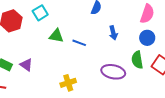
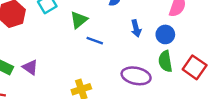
green triangle: (56, 36) -> (79, 20), moved, turned -49
blue circle: (147, 38) -> (165, 34), moved

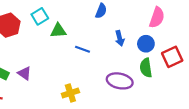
green triangle: (79, 20) -> (58, 31), moved, turned 35
red square: (195, 67) -> (172, 57), moved, turned 30

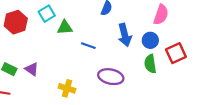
blue arrow: (120, 38) -> (125, 35), size x1.5
purple ellipse: (120, 81) -> (111, 77), moved
yellow cross: (70, 93) -> (67, 88), moved, turned 35

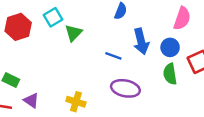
green triangle: (65, 27) -> (74, 33), turned -42
blue line: (88, 46) -> (113, 56), moved
purple triangle: (32, 69) -> (31, 100), moved

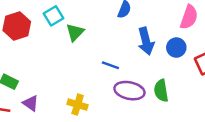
blue line: (113, 56) -> (110, 65), moved
green semicircle: (170, 74) -> (161, 91), moved

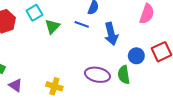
blue circle: (176, 48) -> (136, 56), moved
blue line: (110, 65) -> (82, 24), moved

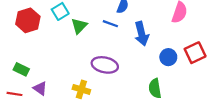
purple ellipse: (97, 75) -> (105, 65), moved
green semicircle: (124, 75) -> (155, 88), moved

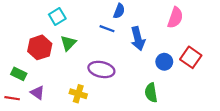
red hexagon: (28, 20) -> (40, 47), moved
green triangle: (79, 26) -> (68, 43), moved
red square: (195, 53) -> (191, 57), turned -30

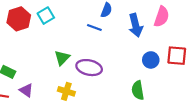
blue arrow: (138, 39) -> (136, 25), moved
green triangle: (68, 43) -> (62, 58), moved
red hexagon: (40, 47) -> (19, 19), moved
red square: (191, 57) -> (177, 56), turned -30

